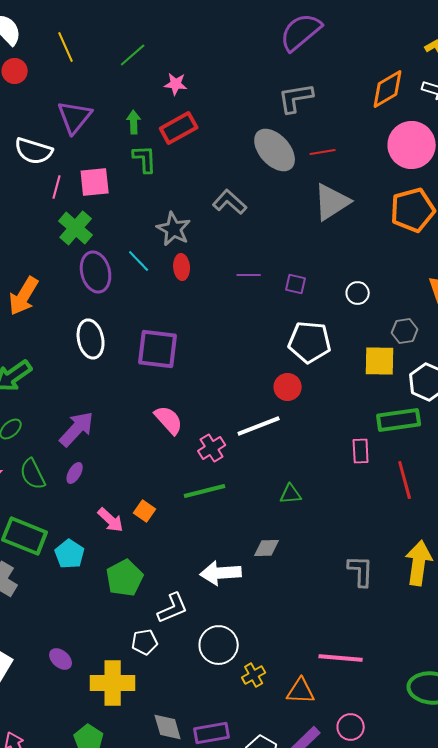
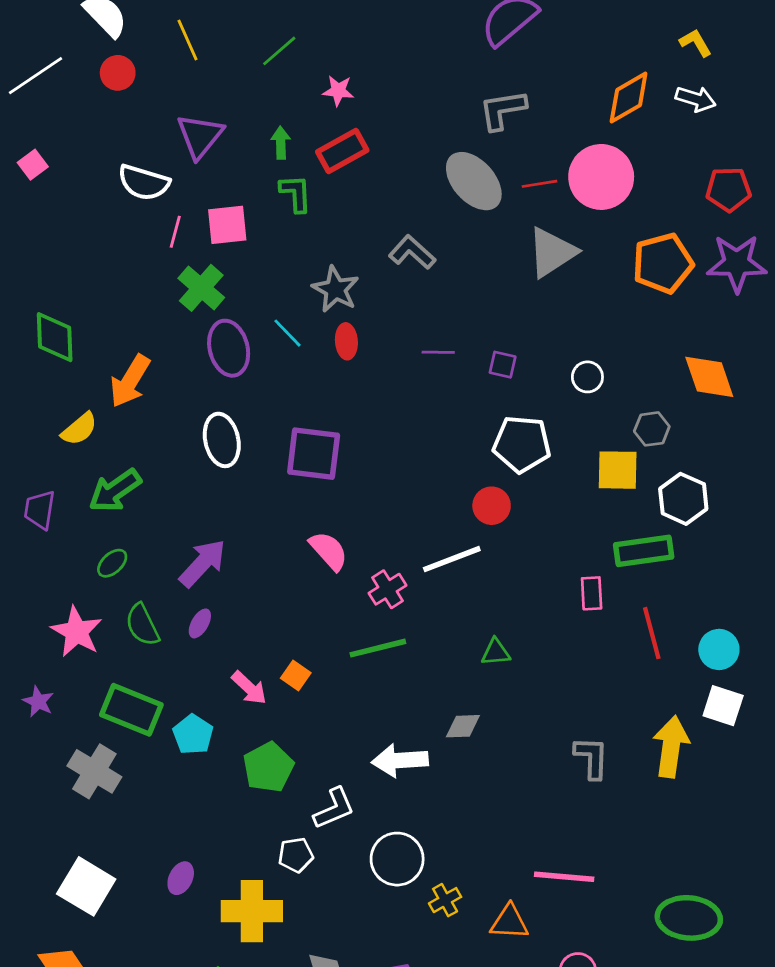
pink circle: (412, 145) -> (601, 177), moved
purple ellipse: (61, 659) -> (181, 878), turned 75

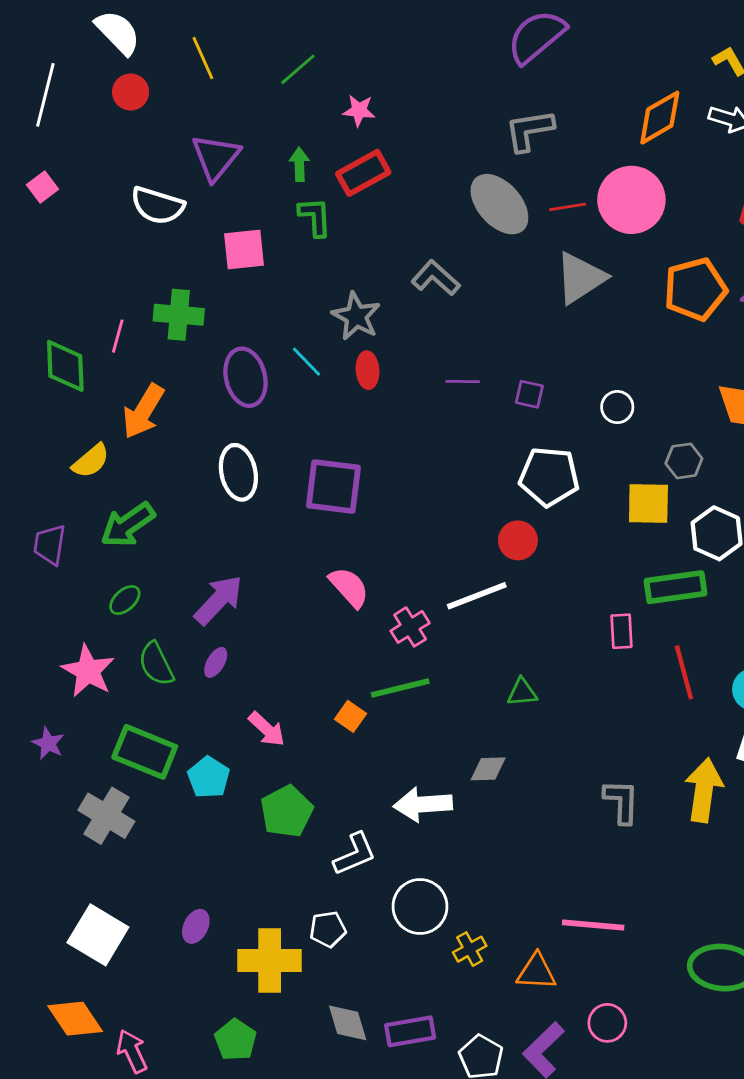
white line: (35, 76) -> (45, 95), turned -42
pink line: (175, 232) -> (118, 336), moved
green cross: (201, 288) -> (179, 315), moved, turned -36
orange square: (296, 676) -> (350, 716), moved
white pentagon: (296, 855) -> (328, 929), moved

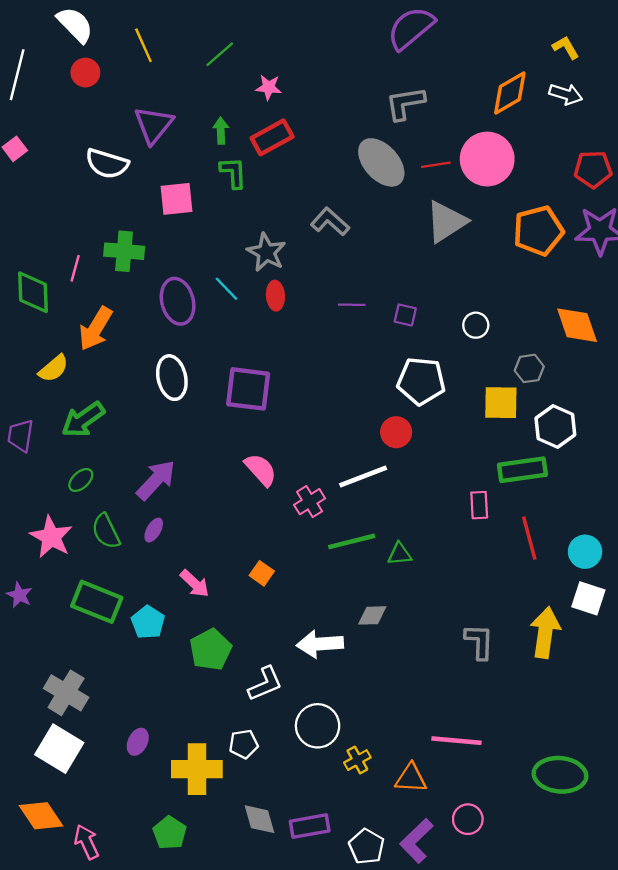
green line: (400, 688) -> (352, 541), moved
gray cross: (106, 816) -> (66, 693), moved

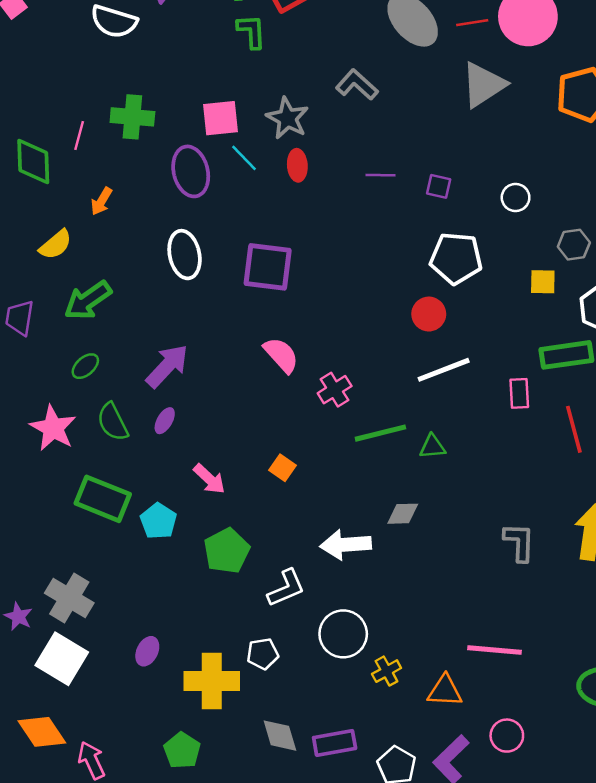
pink square: (176, 199) -> (220, 118), moved
orange arrow: (96, 329) -> (101, 201), size x0.6
yellow square: (501, 403) -> (543, 282), size x0.7
white line: (363, 477) -> (444, 370), moved
purple star: (19, 595) -> (18, 617), moved

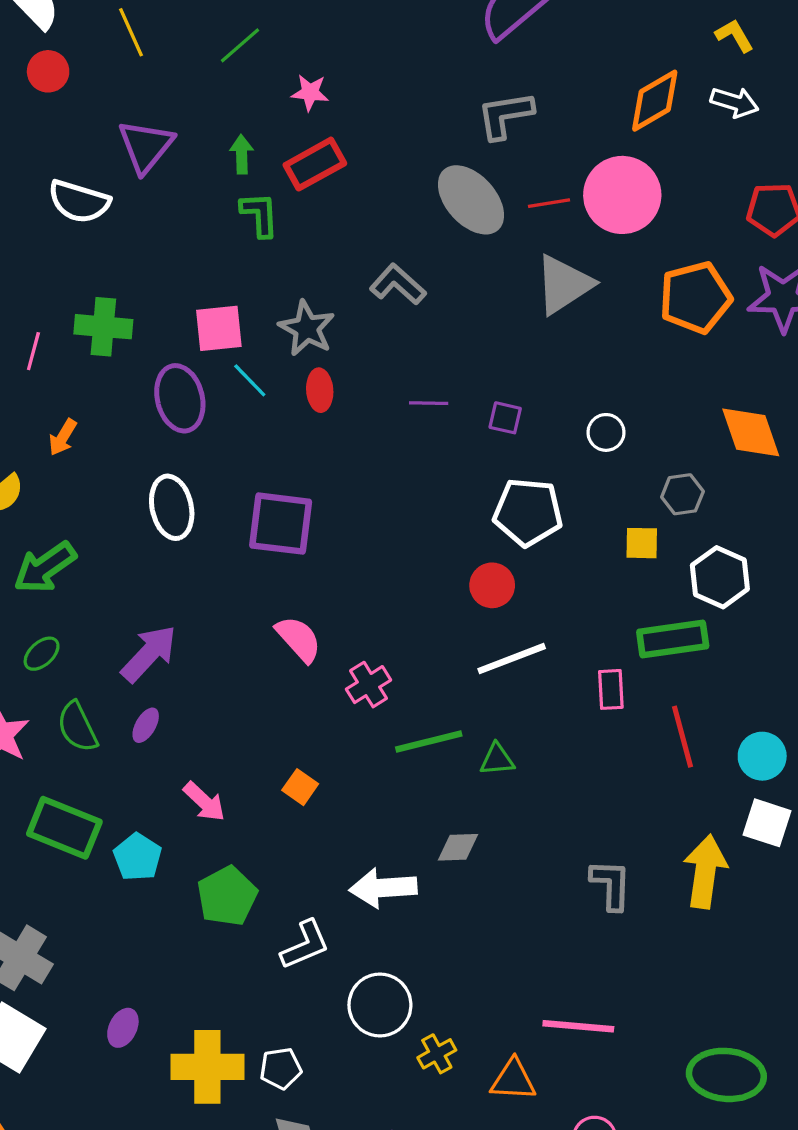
white pentagon: (263, 654) -> (281, 1068), moved

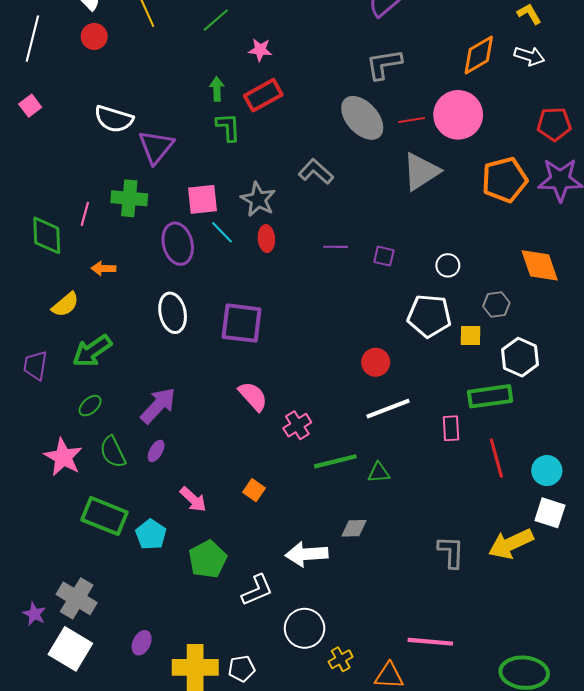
purple triangle: (146, 146) -> (156, 147), moved
orange arrow: (63, 437) -> (103, 268), turned 60
white pentagon: (528, 512) -> (429, 316), moved
yellow arrow: (705, 872) -> (511, 544), turned -123

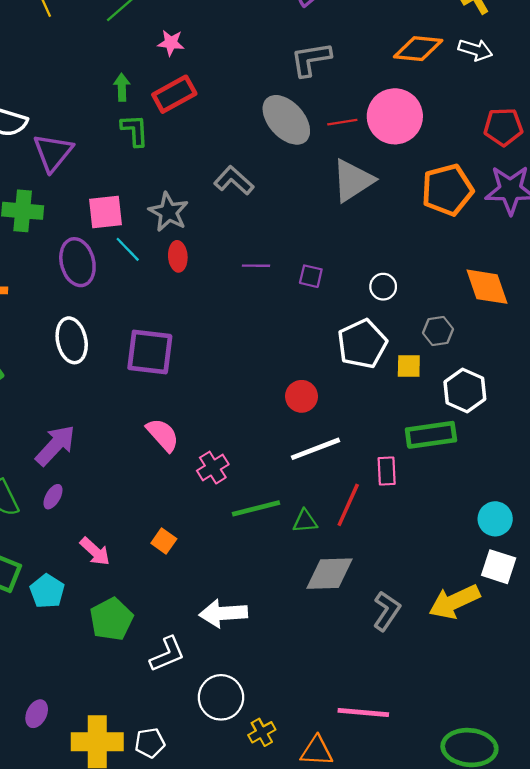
orange diamond: (479, 55) -> (418, 49), turned 36
white pentagon: (429, 316) -> (362, 344), turned -30
red line: (496, 458) -> (348, 505), moved, turned 39
gray diamond: (354, 528) -> (329, 574), moved, size x1.6
gray L-shape: (451, 552) -> (387, 611), turned 32

